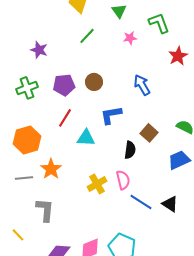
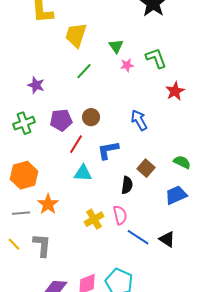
pink star: (130, 38) -> (127, 65), moved
red line: (65, 118) -> (76, 144), moved
yellow line: (18, 235) -> (14, 244), moved

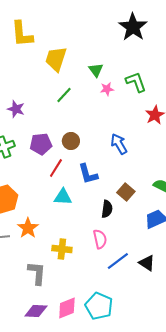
blue L-shape: (108, 150) -> (88, 174), turned -95
yellow cross: (94, 219) -> (62, 249), moved, turned 36
blue line: (138, 237) -> (118, 261), turned -70
gray L-shape: (42, 245) -> (37, 273), moved

